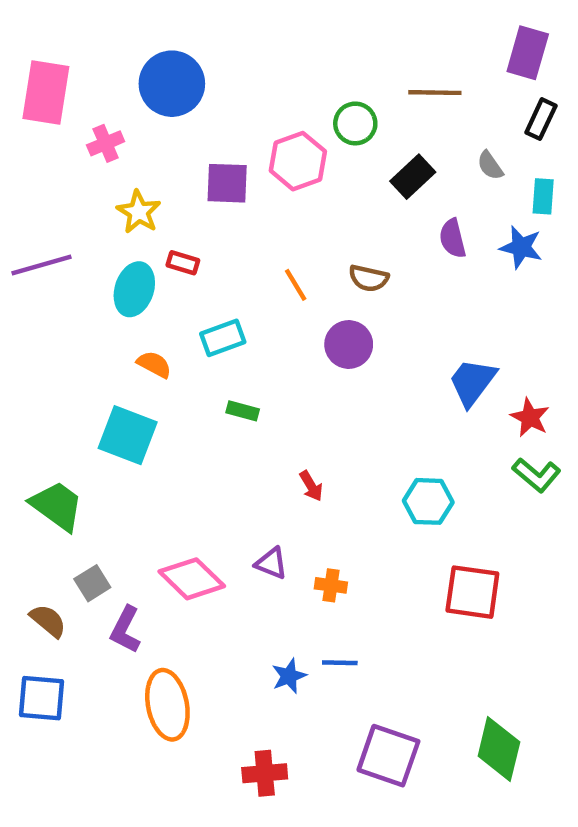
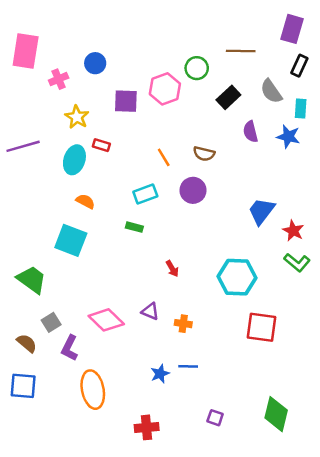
blue circle: (172, 84) -> (95, 63), moved, size x0.6
gray semicircle: (490, 165) -> (271, 91), size x1.5
cyan rectangle: (223, 338) -> (145, 194), moved
cyan hexagon: (428, 501) -> (237, 277), size x1.4
purple square: (388, 756) -> (215, 418), size x0.5

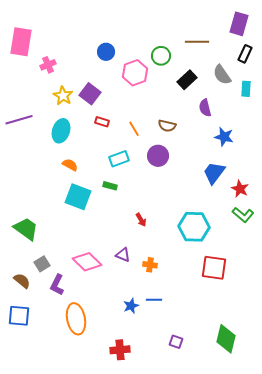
blue circle: (95, 63) -> (106, 52), moved
purple square: (126, 101) -> (90, 94), moved, turned 35
blue star: (288, 137) -> (224, 137), moved
red rectangle: (101, 145) -> (102, 122), moved
cyan square: (71, 240) -> (78, 197), moved

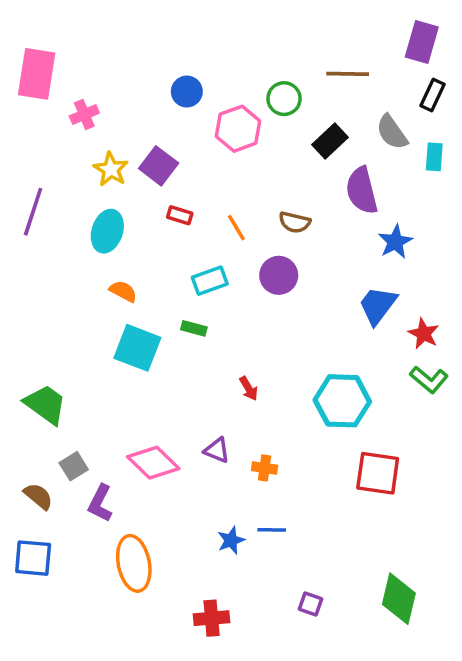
purple semicircle: (205, 108) -> (362, 191), size x1.5
purple line: (19, 120) -> (33, 212), turned -56
blue star: (224, 137) -> (395, 242), turned 30

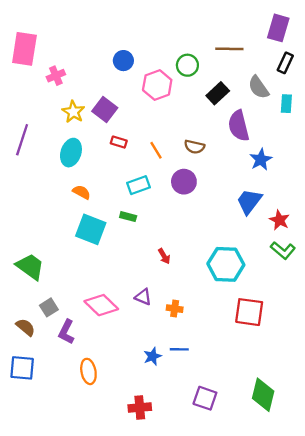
orange ellipse: (134, 563) -> (88, 371), size x0.7
purple square: (311, 604) -> (205, 398), size x1.5

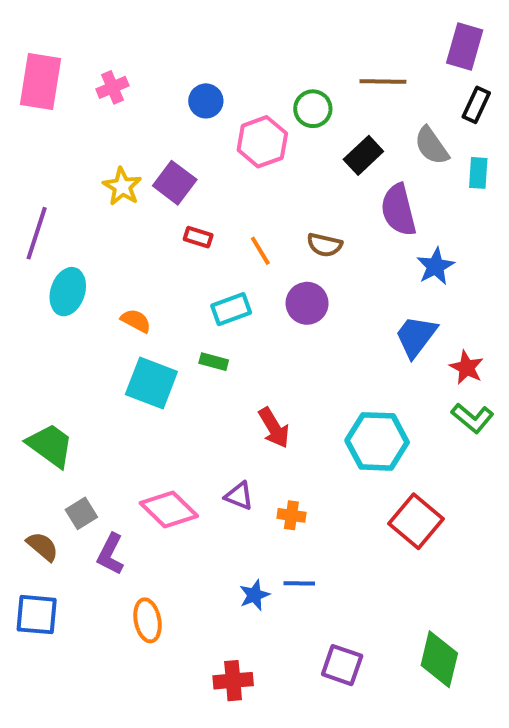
pink cross: (56, 76) -> (112, 87), moved
cyan ellipse: (71, 153) -> (68, 292), moved
red arrow: (164, 256) -> (274, 428), size x1.5
red square: (249, 312) -> (416, 521), turned 32

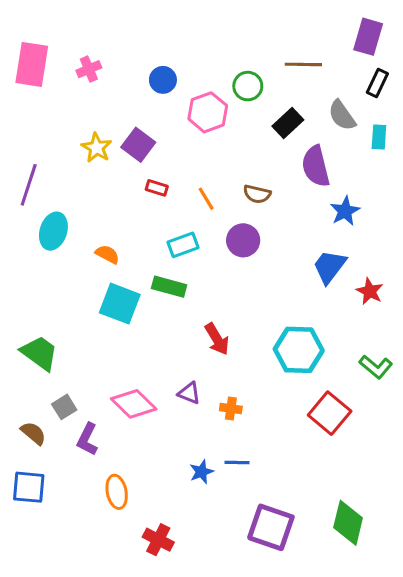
green rectangle: (214, 362) -> (169, 287), size x1.5
green L-shape: (472, 418) -> (376, 367), moved
purple square: (342, 665) -> (271, 527), size x1.4
red cross: (233, 681) -> (158, 540), moved, turned 32

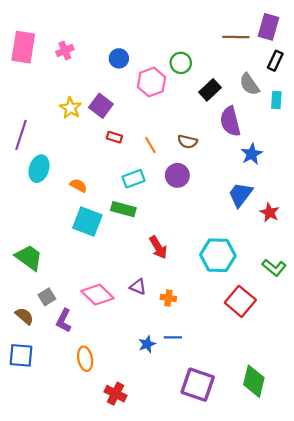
brown line: (303, 64) -> (236, 37), moved

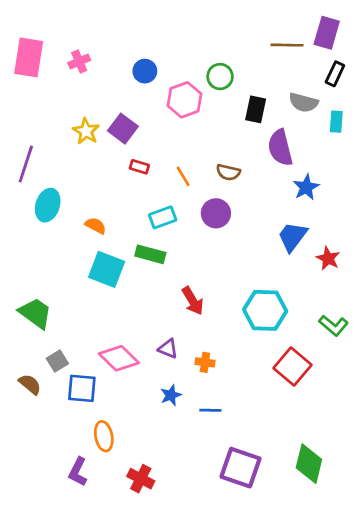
gray semicircle: (249, 84) -> (303, 103), turned -40
black rectangle: (210, 90) -> (256, 109), turned -35
purple L-shape: (64, 320) -> (78, 472), moved
blue star: (147, 344) -> (171, 395), moved
blue square: (21, 355) -> (82, 388), moved

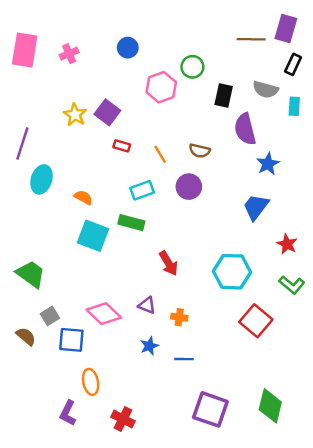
blue circle: (145, 71) -> (128, 48), moved
red star: (328, 258) -> (287, 244), moved

